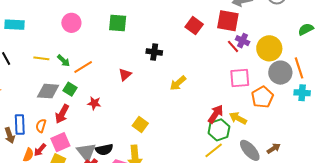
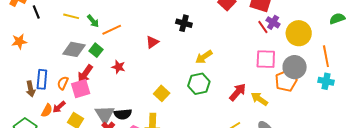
gray circle: (280, 73) -> (295, 67), moved
green hexagon: (219, 130) -> (199, 84), moved
pink square: (60, 142) -> (81, 89), moved

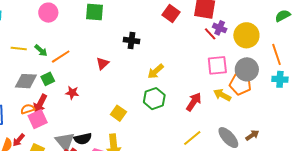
green square: (96, 50) -> (48, 79), turned 32
orange pentagon: (286, 81) -> (240, 84), turned -30
orange semicircle: (63, 83) -> (28, 109), moved, turned 56
yellow arrow: (259, 99) -> (222, 95), moved

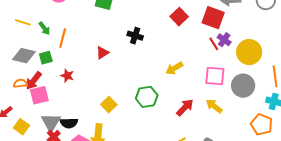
orange line: (61, 57) -> (63, 38), turned -54
yellow arrow: (156, 71) -> (174, 68), moved
orange pentagon: (240, 84) -> (262, 124), moved
pink square: (38, 119) -> (39, 95), moved

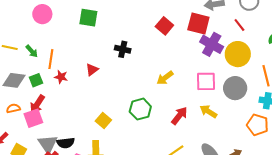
purple cross: (224, 40) -> (212, 44), size x1.6
red line: (214, 44) -> (239, 25), moved
red star: (67, 76) -> (61, 77), moved
red arrow: (34, 81) -> (37, 104), moved

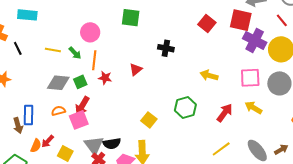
pink circle: (42, 14) -> (90, 32), moved
yellow arrow: (165, 78) -> (209, 75), turned 54

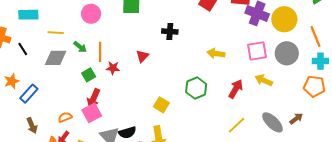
pink circle: (90, 32) -> (91, 14), moved
yellow line: (53, 50) -> (56, 33), moved
gray diamond: (58, 83) -> (56, 58), moved
orange semicircle: (58, 111) -> (65, 117), moved
blue rectangle: (29, 115) -> (29, 94), moved, turned 48

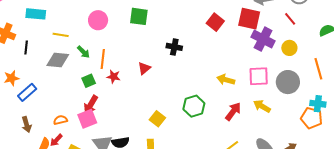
yellow circle: (284, 19) -> (289, 48), size x0.6
black line: (23, 49) -> (26, 47), turned 32
yellow arrow: (216, 54) -> (226, 80), moved
cyan cross: (320, 61) -> (318, 104), moved

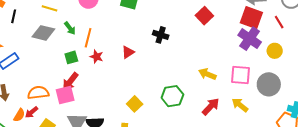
red square: (249, 19) -> (251, 18), moved
orange semicircle: (60, 120) -> (38, 93), size x1.5

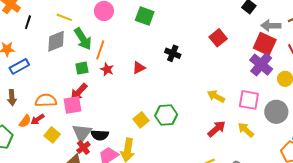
green arrow: (70, 28) -> (83, 39), size x1.6
gray diamond: (43, 33) -> (56, 41), turned -40
green hexagon: (172, 96) -> (166, 115), moved

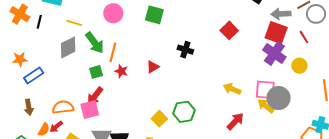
black line: (28, 22) -> (39, 22), moved
gray circle: (276, 112) -> (279, 98), moved
yellow arrow: (246, 130) -> (266, 106), moved

